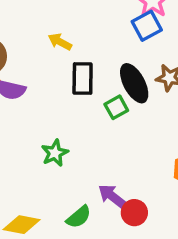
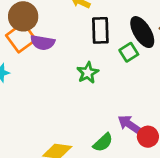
green star: (55, 153) -> (88, 73), moved

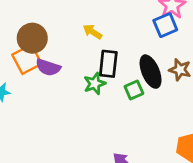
green star: (88, 73) -> (95, 84), moved

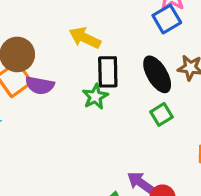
yellow arrow: (92, 32) -> (85, 38), size x1.4
green square: (134, 90) -> (161, 114), moved

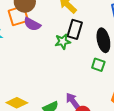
green square: (161, 114) -> (98, 65), turned 32

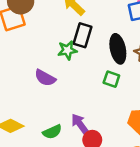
purple semicircle: (32, 24) -> (45, 78), moved

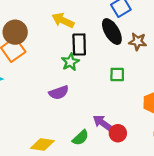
black ellipse: (118, 49) -> (112, 32), moved
purple semicircle: (45, 78) -> (59, 92), turned -30

